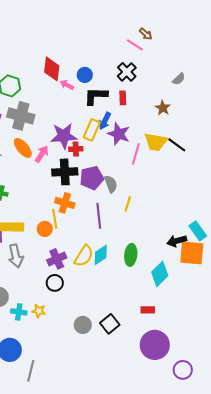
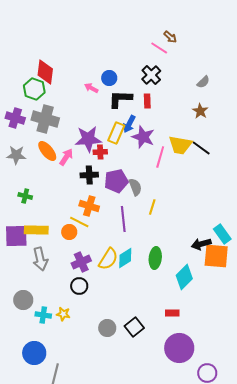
red diamond: (52, 69) -> (45, 72), moved
brown star: (163, 108) -> (200, 111), moved
black cross: (65, 172) -> (89, 175), size x0.7
yellow line: (55, 219) -> (79, 222), turned -54

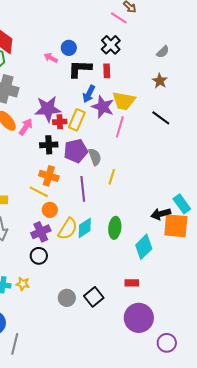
yellow rectangle: (116, 133) -> (77, 120), moved
yellow trapezoid: (180, 145) -> (124, 101), moved
orange circle: (69, 232) -> (50, 210), moved

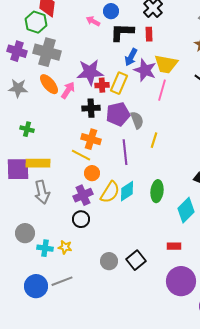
gray line: (15, 344) -> (62, 281), moved, turned 55

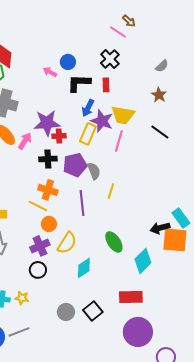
yellow rectangle: (119, 83) -> (88, 134), moved
cyan diamond: (127, 191) -> (84, 268), moved
green ellipse: (157, 191) -> (114, 242), turned -40
red rectangle: (174, 246) -> (131, 297), size x1.6

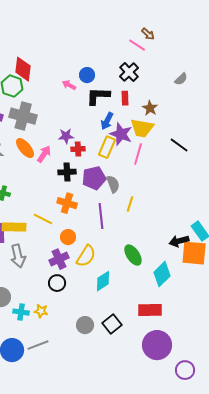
brown star: (159, 95) -> (150, 108), moved
purple star: (47, 123) -> (66, 136), size x0.6
yellow line: (38, 206) -> (43, 219), moved

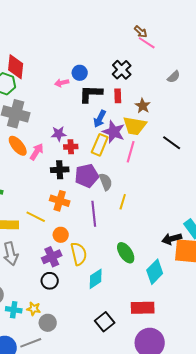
pink line: (137, 45) -> (147, 43), moved
pink arrow: (69, 85) -> (62, 83), turned -40
yellow semicircle: (86, 256) -> (79, 254), turned -45
gray circle: (85, 325) -> (48, 323), moved

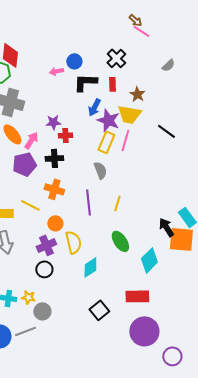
yellow rectangle: (100, 145) -> (106, 142), moved
purple pentagon: (87, 176) -> (24, 164), moved
yellow line: (123, 202) -> (117, 203), moved
black arrow: (172, 239) -> (166, 227), turned 72

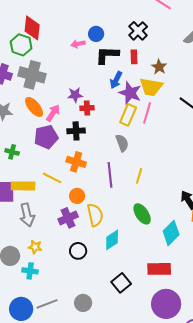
black circle: (44, 269) -> (78, 251), moved
yellow star: (28, 297) -> (35, 247), moved
gray circle: (42, 311) -> (83, 303), moved

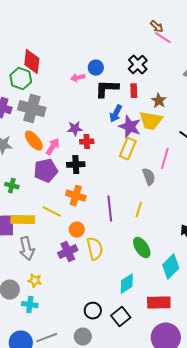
pink line: (147, 113) -> (165, 159), moved
gray semicircle: (122, 143) -> (149, 177), moved
cyan diamond: (112, 240) -> (127, 284), moved
black circle: (78, 251) -> (93, 311), moved

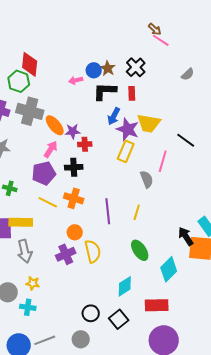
brown star: (159, 101) -> (108, 68), moved
orange ellipse: (34, 141) -> (55, 125), moved
yellow line: (52, 212) -> (48, 202), moved

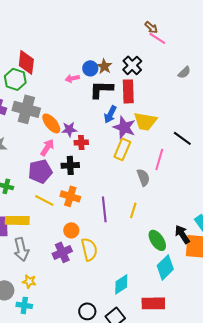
red rectangle: (132, 93) -> (128, 91), size x1.6
green ellipse: (140, 250) -> (157, 240), moved

